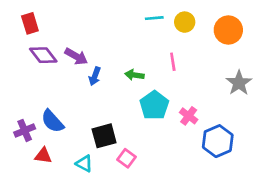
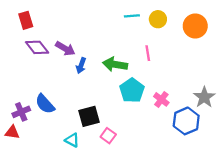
green arrow: (134, 75) -> (115, 64), size x1.5
gray star: (239, 83) -> (204, 97), moved
red triangle: (43, 156) -> (12, 132), moved

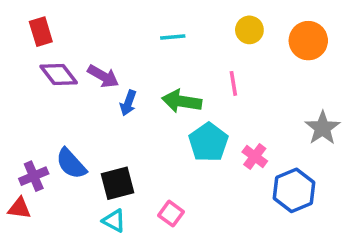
cyan line: (132, 16) -> (173, 37), moved
gray star: (204, 97) -> (323, 128), moved
black square: (89, 116) -> (117, 183), moved

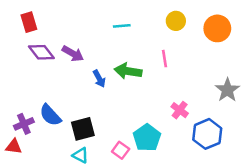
blue arrow: (128, 103) -> (99, 79), moved, turned -48
cyan pentagon: (208, 142) -> (147, 138), moved

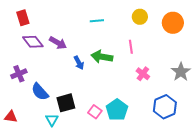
pink cross: (180, 110) -> (143, 74), moved
purple cross: (24, 124) -> (19, 74), moved
pink square: (121, 150) -> (95, 112), moved
cyan triangle: (80, 155) -> (52, 120), moved, turned 32

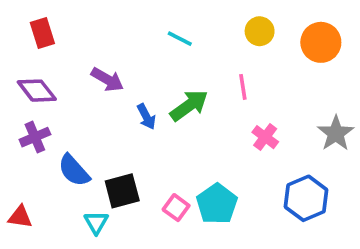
cyan line: (97, 21) -> (180, 39), turned 32
purple diamond: (33, 42) -> (37, 91), moved
green arrow: (102, 57) -> (189, 105), turned 135

